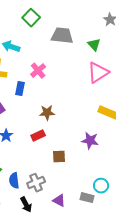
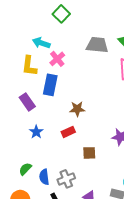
gray trapezoid: (62, 36) -> (97, 45), moved
pink cross: (38, 71) -> (57, 59), moved
blue rectangle: (20, 89) -> (50, 85), size x1.5

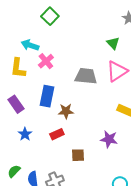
gray trapezoid: (97, 45) -> (86, 76), moved
blue rectangle: (50, 85) -> (47, 96), moved

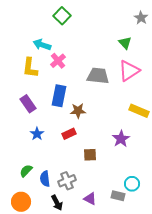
purple star: (109, 139) -> (121, 139), turned 30

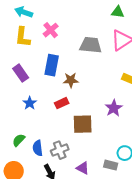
green triangle: (125, 43) -> (118, 12), turned -40
cyan arrow: (42, 45) -> (24, 12), moved
brown square: (90, 155) -> (83, 124), size x1.5

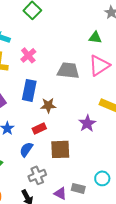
purple star: (114, 108) -> (87, 123), moved
blue semicircle: (38, 148) -> (26, 149), moved, turned 42
gray rectangle: (111, 165) -> (78, 188), moved

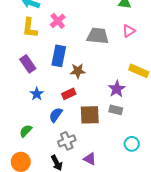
pink triangle: (99, 65) -> (129, 31), size x0.6
gray rectangle: (78, 188) -> (116, 110), moved

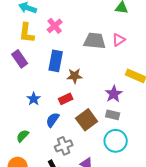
pink triangle: (129, 31) -> (119, 40), moved
purple rectangle: (28, 64) -> (20, 59), moved
brown square: (90, 115) -> (87, 120), turned -35
cyan circle: (132, 144) -> (116, 141), moved, size x1.5

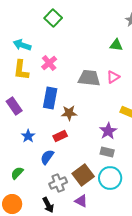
purple rectangle: (20, 59) -> (14, 106), moved
brown square: (87, 120) -> (83, 175), moved

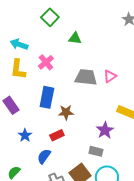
green triangle: (116, 45) -> (75, 38), moved
gray rectangle: (107, 152) -> (96, 151), moved

